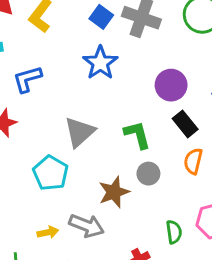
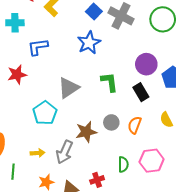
purple circle: (171, 85) -> (146, 64), moved
green L-shape: (137, 135) -> (110, 82), moved
orange semicircle: (193, 161) -> (135, 125), moved
gray arrow: (87, 226) -> (64, 152), turned 85

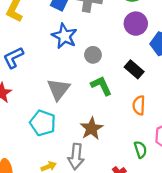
purple circle: (146, 64) -> (136, 24), moved
green L-shape: (110, 82) -> (101, 86), moved
gray circle: (111, 122) -> (93, 55), moved

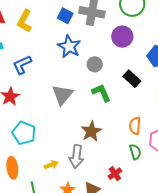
purple circle: (136, 24) -> (122, 37), moved
orange semicircle: (139, 105) -> (135, 126), moved
cyan pentagon: (43, 123) -> (24, 133), moved

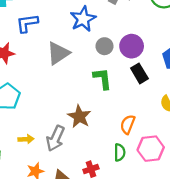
purple circle: (122, 37) -> (132, 46), moved
gray triangle: (62, 95) -> (58, 53), moved
brown star: (91, 131) -> (79, 116), turned -30

